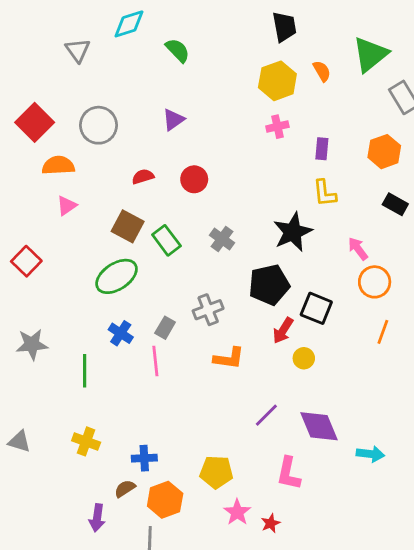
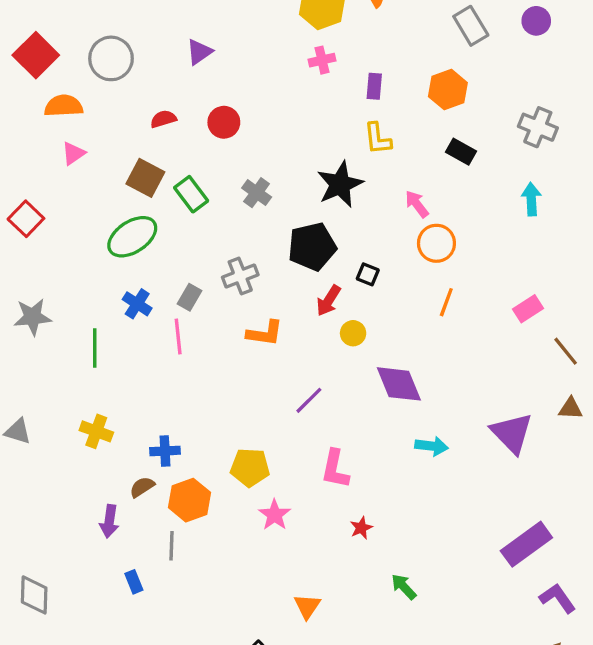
black square: (316, 308) -> (368, 274), size x0.6
purple diamond: (319, 426) -> (399, 384), moved
red star: (271, 523) -> (361, 528), moved

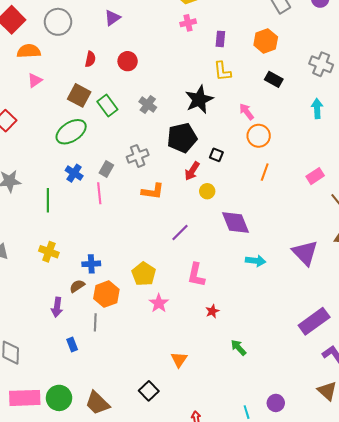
red semicircle: (163, 119) -> (90, 59), turned 119
yellow pentagon: (250, 467) -> (144, 274), turned 30

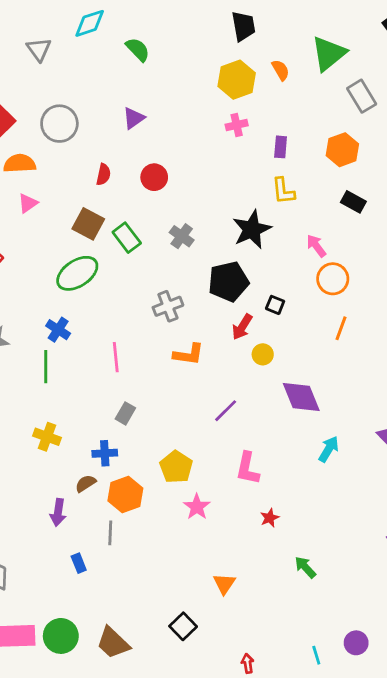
gray rectangle: (106, 169) -> (125, 413), moved
blue cross: (74, 173) -> (58, 330), moved
cyan arrow: (256, 261) -> (329, 449), turned -66

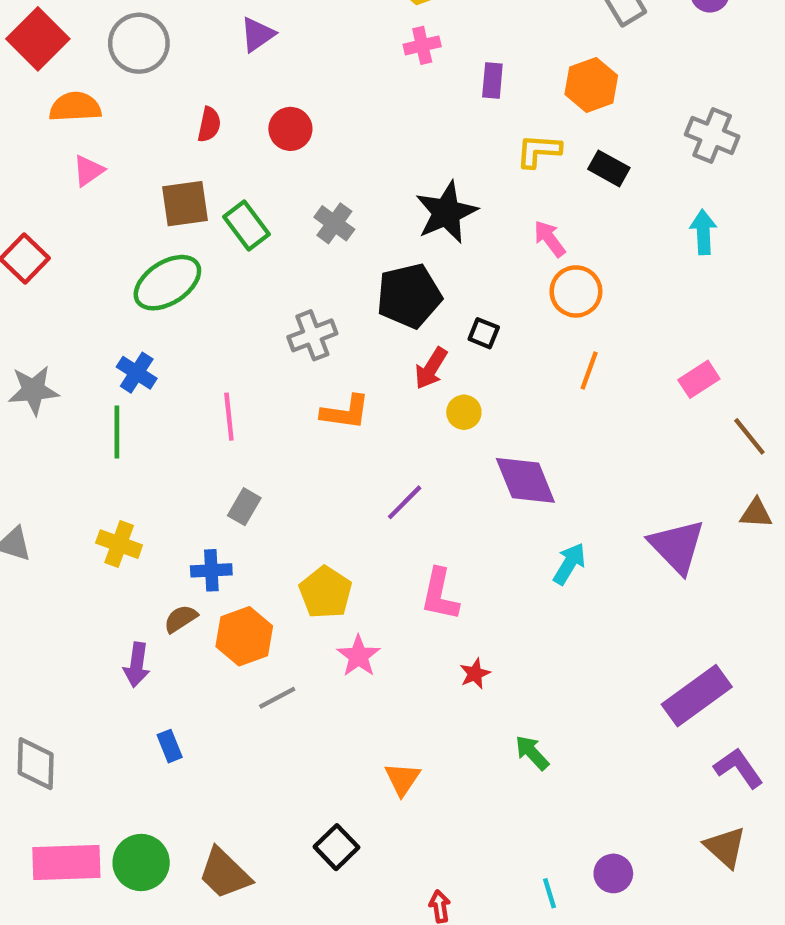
yellow L-shape: (283, 191) -> (539, 151), moved, turned 100
brown square: (88, 224) -> (185, 204), turned -36
gray line: (110, 533) -> (277, 698), moved, turned 60

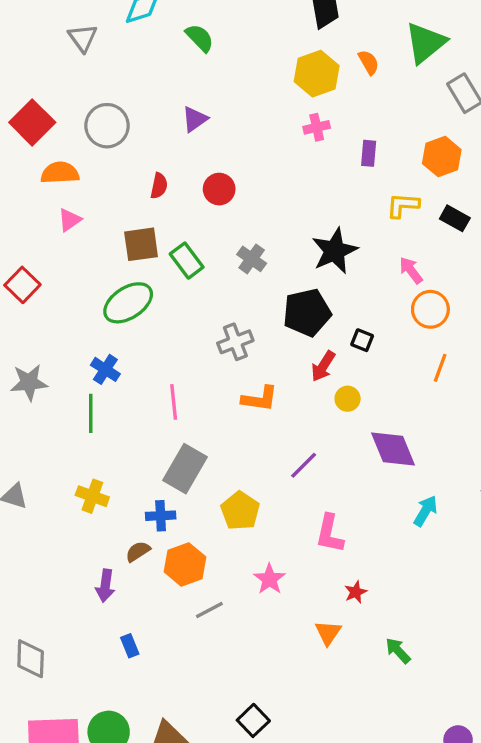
gray rectangle: (244, 507) -> (185, 469), size x1.8
yellow pentagon: (326, 592) -> (240, 511), moved
orange triangle: (402, 779) -> (328, 633), moved

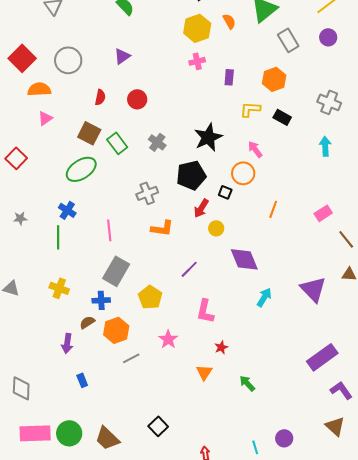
brown square: (141, 244) -> (89, 133), turned 35
orange circle: (430, 309) -> (243, 173), moved
gray star: (29, 382) -> (20, 218), size x0.6

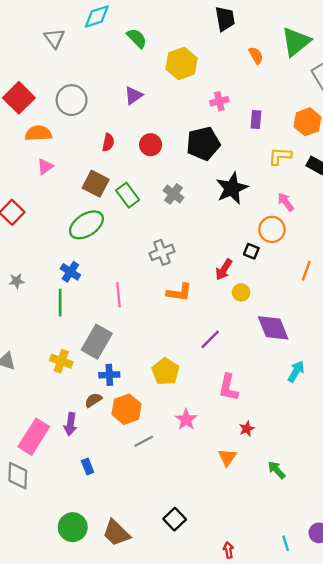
yellow hexagon: (197, 28) -> (181, 63), moved
black pentagon: (191, 175) -> (203, 144), moved
gray rectangle: (116, 271) -> (97, 342), moved
pink rectangle: (35, 433) -> (34, 437), moved, turned -56

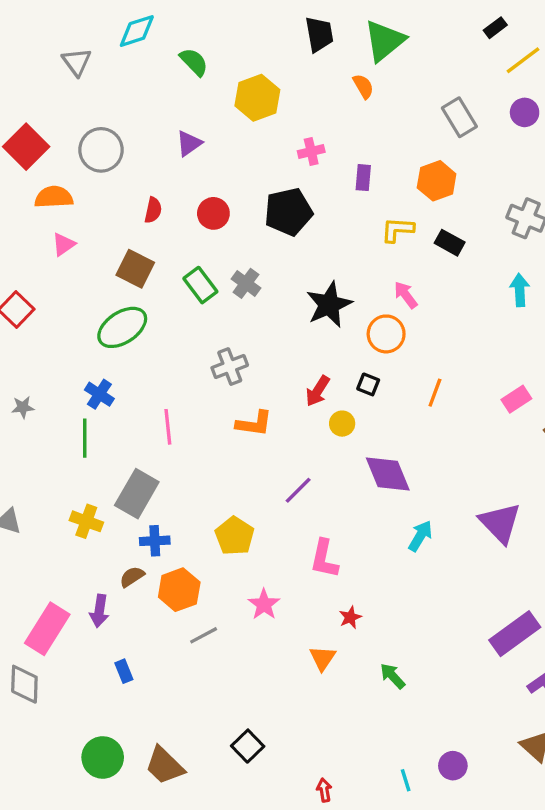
green triangle: (296, 42) -> (384, 41), moved
black star: (232, 188) -> (329, 305), moved
green rectangle: (128, 195) -> (200, 285), moved
black square: (251, 251) -> (368, 384), moved

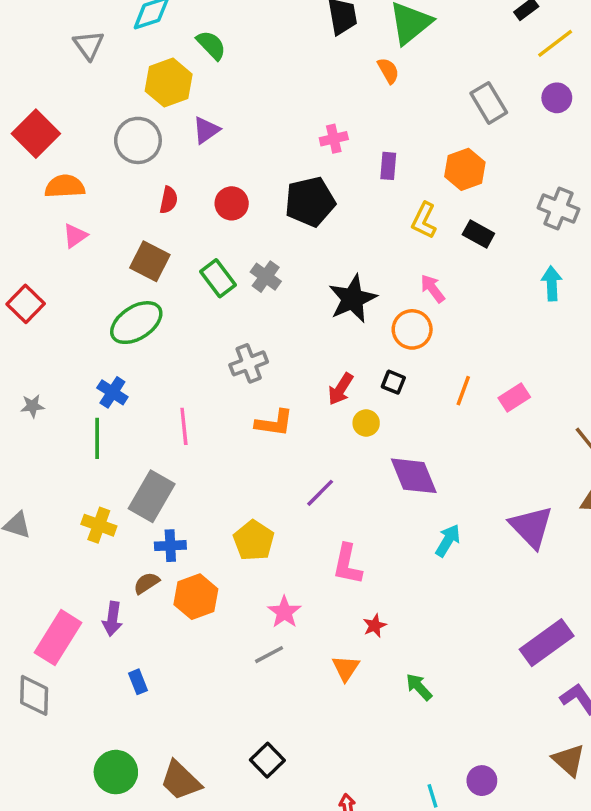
yellow hexagon: (257, 98) -> (169, 83), moved
gray circle: (101, 150) -> (138, 140), moved
yellow L-shape: (397, 230) -> (424, 220), turned -68
pink rectangle: (516, 399) -> (514, 397), moved
gray line: (204, 635) -> (269, 655), moved

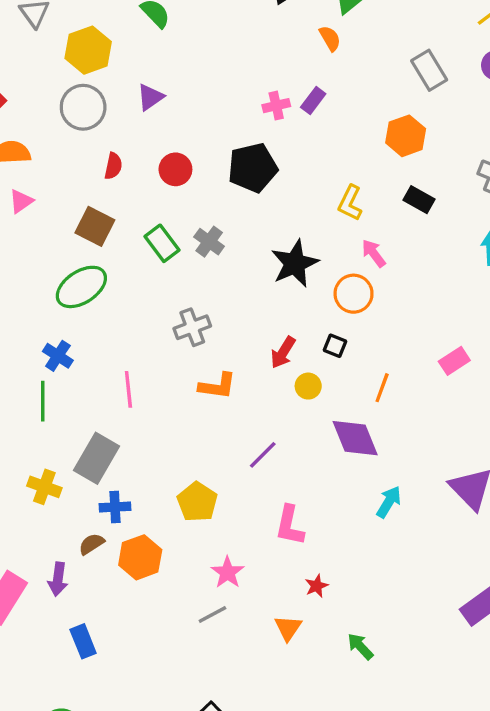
yellow hexagon: (169, 83) -> (88, 50), moved
purple rectangle: (388, 166) -> (313, 101), moved, turned 32
yellow L-shape: (424, 220) -> (350, 203), moved
orange line: (463, 391) -> (382, 388), moved
blue rectangle: (138, 682) -> (83, 641), size x1.4

